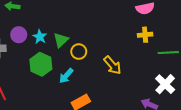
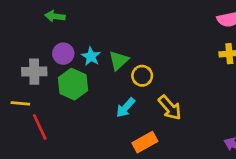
green hexagon: (41, 64) -> (73, 84), moved
yellow arrow: (112, 65) -> (170, 108), moved

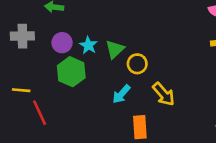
gray cross: (34, 72) -> (22, 36), moved
orange rectangle: (145, 142) -> (140, 127), turned -65

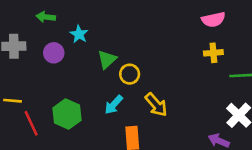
cyan star: (88, 45) -> (79, 34), moved
green hexagon: (71, 72) -> (67, 114), moved

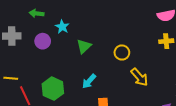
yellow circle: (130, 74) -> (122, 52), moved
yellow arrow: (156, 105) -> (139, 77), moved

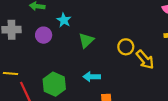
yellow arrow: (139, 77) -> (145, 60), moved
cyan arrow: (89, 81) -> (92, 77), turned 49

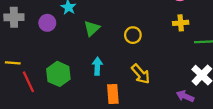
yellow arrow: (145, 60) -> (141, 74), moved
cyan arrow: (92, 77) -> (97, 66), turned 91

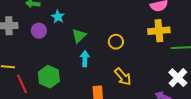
yellow cross: (181, 23) -> (159, 31), size x1.5
cyan arrow: (97, 66) -> (85, 59), moved

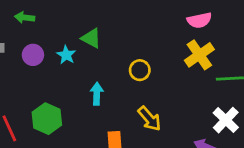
cyan star: (58, 17) -> (66, 55), moved
yellow cross: (159, 31) -> (199, 55), turned -30
green triangle: (79, 36) -> (91, 38), moved, turned -49

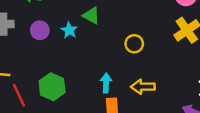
cyan arrow: (97, 94) -> (106, 83), moved
yellow arrow: (149, 119) -> (143, 87), turned 130

